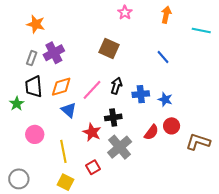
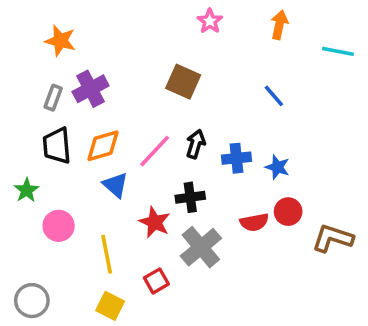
green star: (17, 104) -> (27, 190), moved
red semicircle: (151, 132) -> (254, 222), turned 42

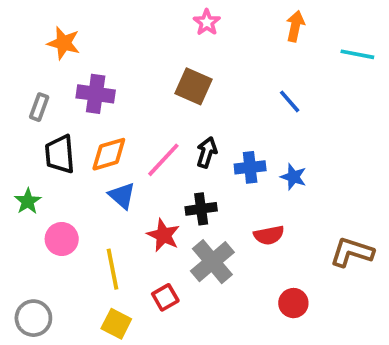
pink star: (210, 21) -> (207, 22), moved
purple cross: (91, 89) -> (96, 94), turned 36
gray rectangle: (53, 98) -> (39, 107), moved
red circle: (288, 212) -> (293, 303), moved

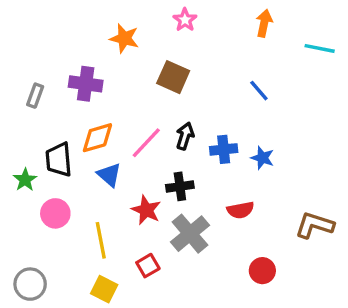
orange star: (64, 43) -> (124, 38), moved
black trapezoid: (60, 154) -> (59, 160), moved

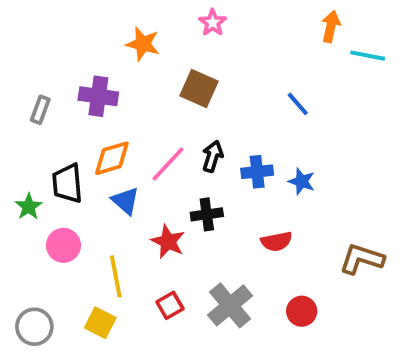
orange arrow: (264, 23) -> (331, 26), moved
gray cross: (190, 234) -> (230, 305), moved
yellow square: (104, 289) -> (100, 323), moved

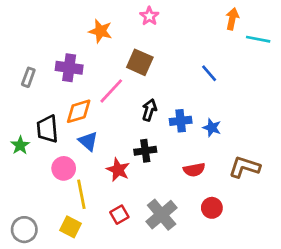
pink line: (168, 164) -> (111, 91), moved
pink circle: (63, 245) -> (64, 168), moved
brown L-shape: (362, 259) -> (245, 167), moved
red circle: (302, 311) -> (212, 208), moved

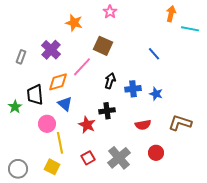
purple cross: (69, 68) -> (51, 50), turned 36

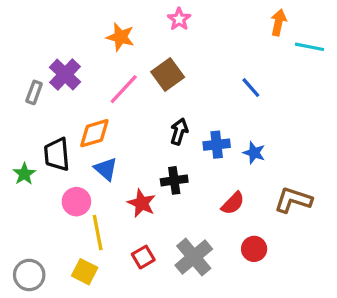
brown square: (103, 46) -> (168, 75), turned 30
purple cross: (51, 50) -> (65, 75), moved
pink line: (82, 67) -> (124, 89), moved
red semicircle: (143, 125) -> (233, 203), turned -35

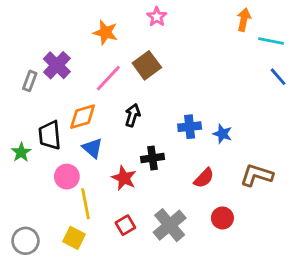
blue line: (251, 88) -> (278, 77), moved
black arrow: (179, 132) -> (133, 115), moved

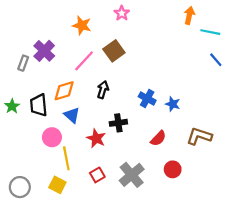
blue cross: (190, 127) -> (147, 98), turned 35
green star: (21, 152) -> (12, 106), moved

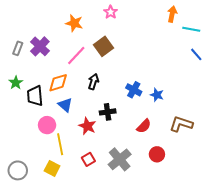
gray rectangle: (23, 63) -> (18, 48), moved
green star: (12, 106) -> (16, 83), moved

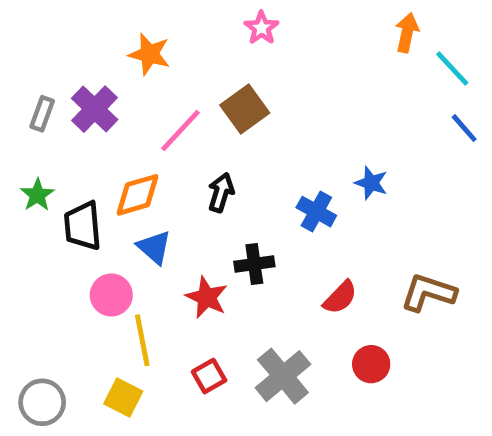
orange star: (74, 23) -> (149, 54), moved
cyan line: (191, 29) -> (452, 68), turned 36
blue star: (157, 95) -> (371, 183), moved

